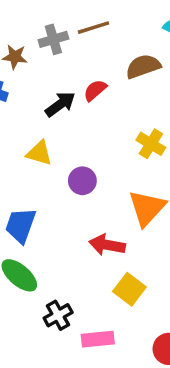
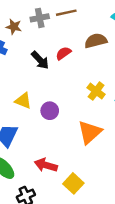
black arrow: (60, 104) -> (40, 60), turned 78
yellow triangle: (39, 153) -> (23, 101), moved
red arrow: (107, 245) -> (46, 165), moved

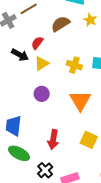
yellow triangle: (23, 101) -> (42, 63), moved, turned -35
red arrow: (46, 165) -> (53, 140), turned -78
yellow square: (73, 183) -> (89, 140), moved

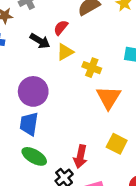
yellow cross: (74, 65) -> (92, 68), moved
purple circle: (42, 94) -> (33, 91), moved, size x1.6
red arrow: (53, 140) -> (80, 157), moved

